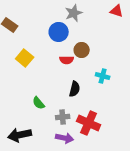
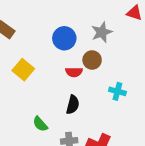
gray star: (74, 13) -> (102, 32), moved
black semicircle: (75, 89) -> (73, 105), moved

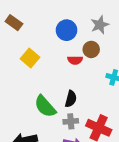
black semicircle: (73, 105) -> (71, 99), moved
green semicircle: (40, 124) -> (45, 106), size x1.6

